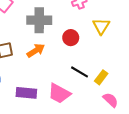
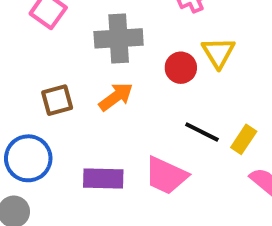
yellow triangle: (101, 26) -> (218, 53), moved

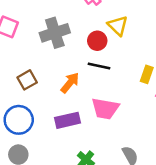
orange arrow: (116, 97) -> (70, 83), moved
black line: (202, 132) -> (99, 66), moved

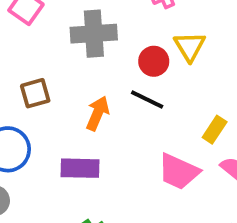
orange arrow: (70, 83) -> (98, 113), turned -30
pink trapezoid: (105, 109) -> (179, 172), moved

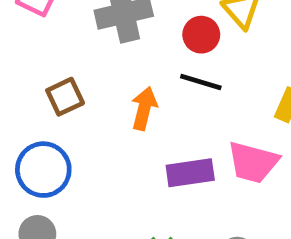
purple rectangle: (80, 168) -> (190, 173), moved

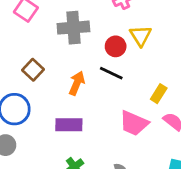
brown square: (65, 97) -> (33, 70), turned -30
purple rectangle: (190, 173) -> (69, 125), moved

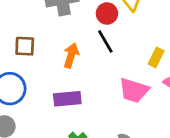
brown square: (33, 70) -> (25, 46), turned -35
black line: (111, 73) -> (105, 41), turned 40

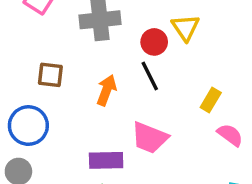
pink trapezoid: (134, 90) -> (150, 138), moved
purple rectangle: (67, 99) -> (106, 160), moved

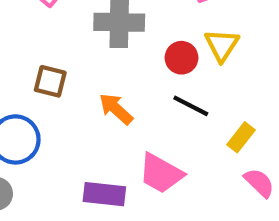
black line: (150, 76) -> (191, 106), moved, turned -44
orange arrow: (106, 90) -> (116, 109), turned -76

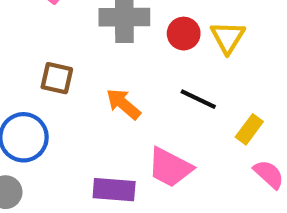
red circle: (182, 58) -> (184, 34), moved

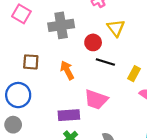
red circle: (184, 34) -> (93, 42), moved
orange arrow: (123, 104) -> (67, 70), turned 30

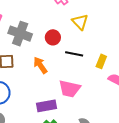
gray cross: (61, 25) -> (20, 34), moved, turned 35
red circle: (93, 42) -> (53, 37), moved

